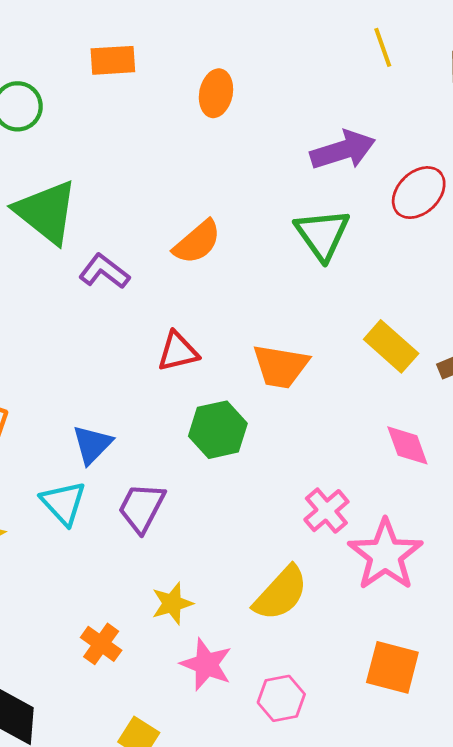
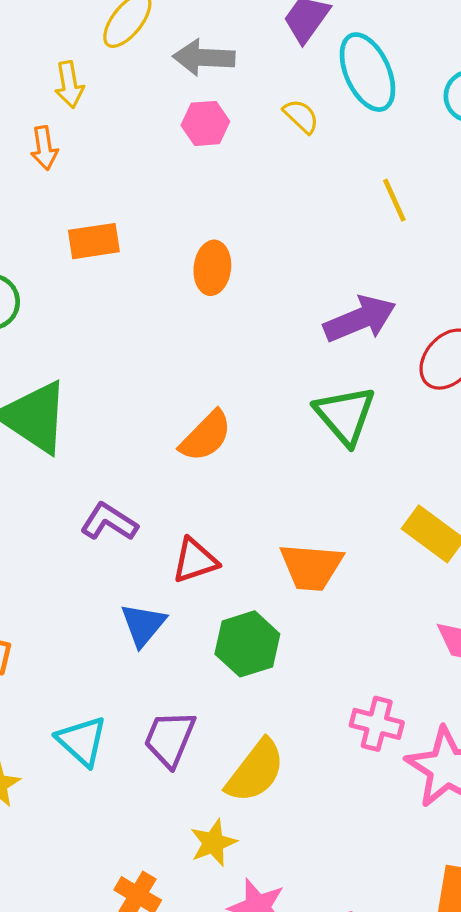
purple L-shape: (104, 271) -> (109, 522), moved
blue triangle: (92, 444) -> (143, 625), moved
pink cross: (326, 511) -> (377, 724), turned -30
yellow semicircle: (281, 593) -> (255, 771), moved

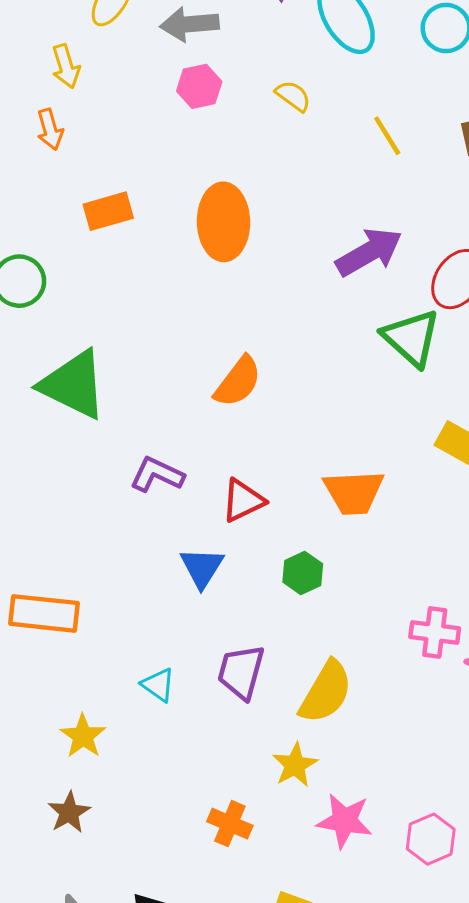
yellow semicircle: (301, 116) -> (293, 96), moved
orange ellipse: (212, 268) -> (223, 222), size x1.5
green triangle: (345, 415) -> (411, 338), moved
green hexagon: (247, 644) -> (303, 573), size x0.7
cyan triangle: (82, 741) -> (158, 685), size x0.7

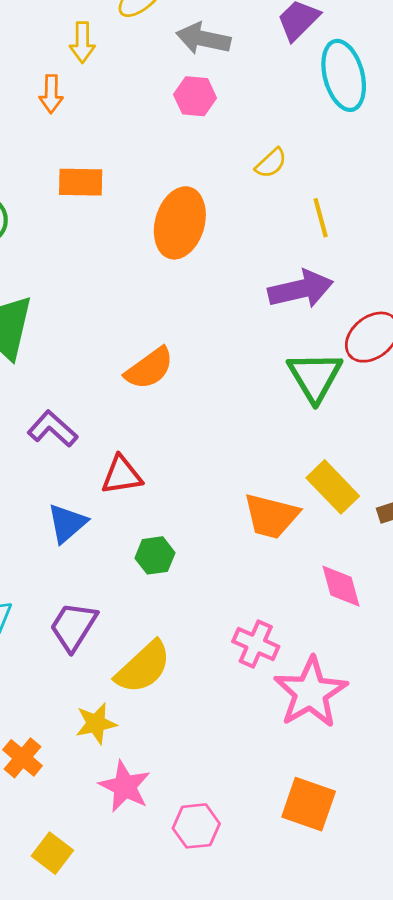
yellow semicircle: (293, 96) -> (271, 163), moved, turned 84
yellow line: (387, 136) -> (321, 218), moved
orange trapezoid: (354, 492) -> (271, 516), moved

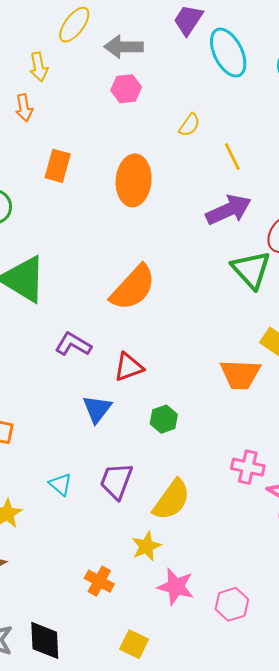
orange rectangle: (81, 182) -> (58, 166), turned -64
orange semicircle: (149, 368) -> (133, 288), size x1.4

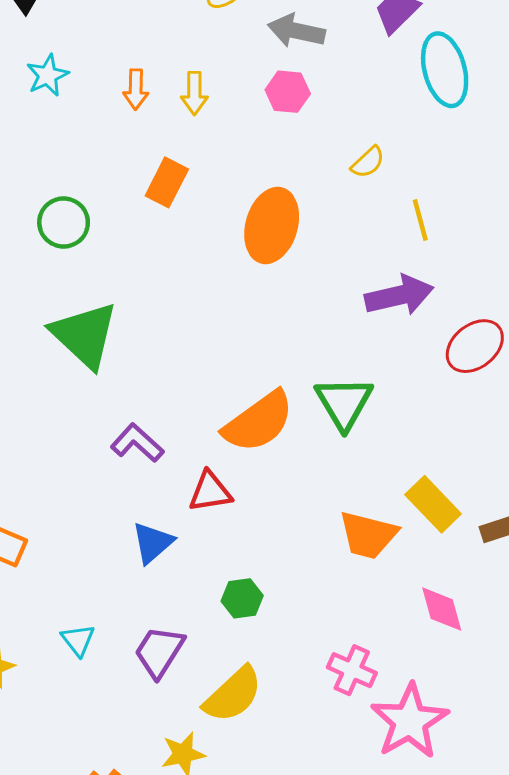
yellow arrow: (39, 67) -> (194, 93), moved
green triangle: (251, 270) -> (344, 403), moved
orange semicircle: (133, 288) -> (258, 422), moved
green hexagon: (164, 419) -> (242, 598), moved

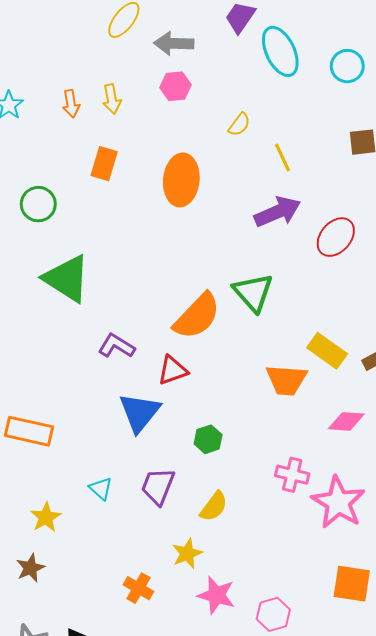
blue triangle: (153, 543) -> (140, 412), size x1.4
pink diamond: (442, 609) -> (346, 421), turned -60
yellow semicircle: (233, 695) -> (214, 506), size x0.7

